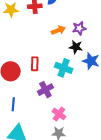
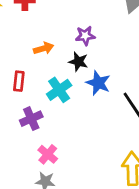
orange arrow: (58, 30) -> (44, 48), moved
cyan cross: (64, 68) -> (59, 90), turned 30

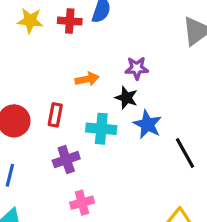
cyan cross: (59, 90) -> (101, 129), turned 35
pink cross: (48, 154) -> (82, 203), turned 30

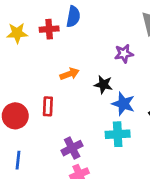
purple star: (137, 68) -> (124, 54), moved
cyan cross: (101, 129) -> (118, 134), moved
purple cross: (66, 160) -> (72, 148), moved

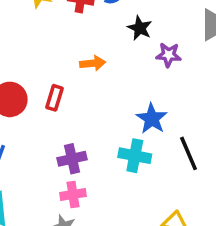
black star: (103, 85) -> (140, 28), moved

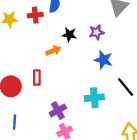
black star: (140, 28) -> (69, 35), moved
blue star: (152, 119) -> (103, 60), moved

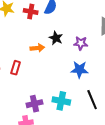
blue star: (103, 60) -> (79, 70), turned -30
purple cross: (58, 110) -> (34, 104), moved

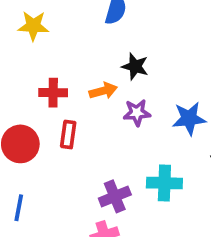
red cross: (31, 12) -> (53, 93), moved
purple star: (81, 43) -> (137, 113), moved

